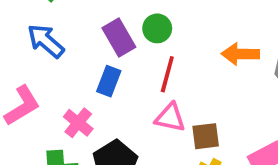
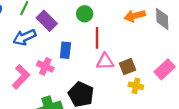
purple rectangle: (119, 37) -> (47, 21), moved
blue arrow: (46, 41) -> (24, 37), turned -50
pink cross: (78, 123) -> (45, 66), moved

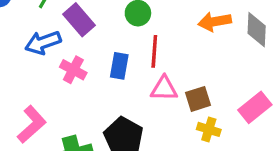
blue rectangle: (65, 50) -> (119, 66), moved
pink cross: (45, 66) -> (73, 70), moved
pink L-shape: (21, 77) -> (32, 124), moved

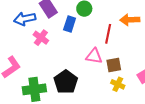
red line: (154, 51) -> (108, 34), moved
blue rectangle: (119, 66) -> (70, 24), moved

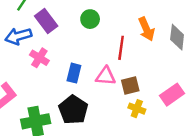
orange arrow: (130, 20) -> (146, 29), turned -108
blue rectangle: (70, 24) -> (74, 73), moved

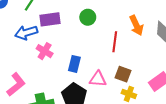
purple rectangle: (46, 21) -> (50, 19), turned -60
pink triangle: (106, 76) -> (98, 79), moved
brown square: (130, 85) -> (123, 74), turned 35

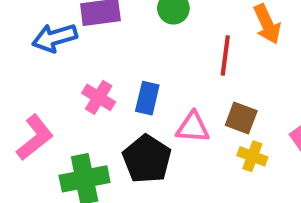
pink cross: (45, 51) -> (99, 97), moved

